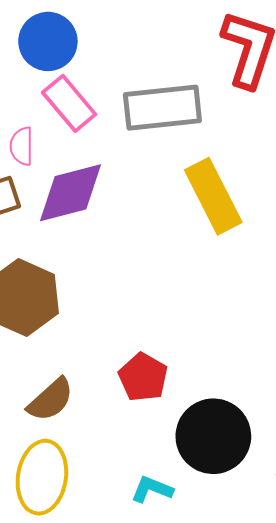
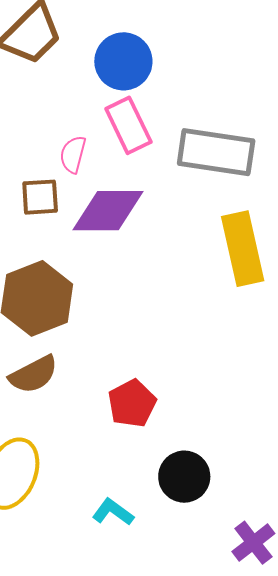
brown semicircle: (50, 400) -> (34, 374), moved
black circle: (213, 436) -> (184, 477), size x0.7

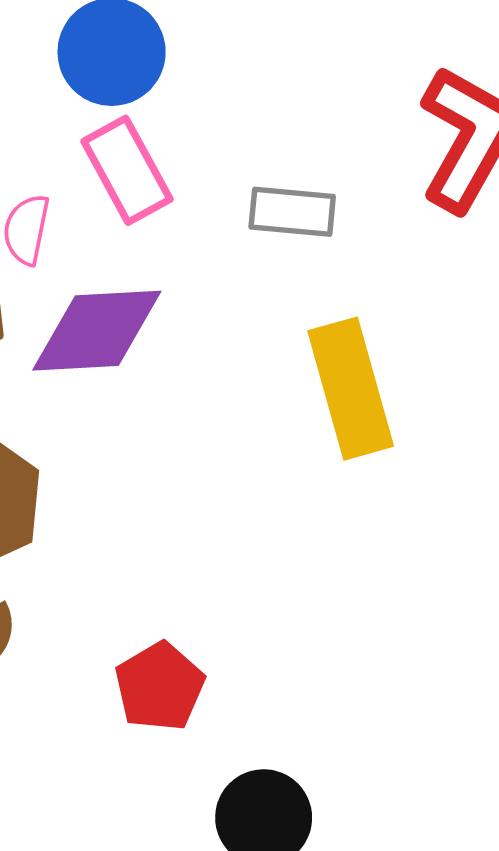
gray rectangle: (216, 152) -> (292, 212), size x0.6

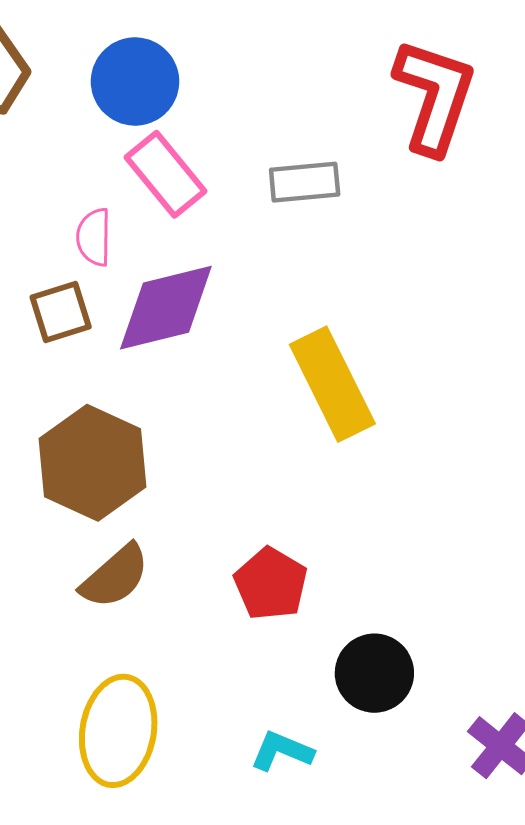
yellow rectangle: (351, 389) -> (332, 384), moved

